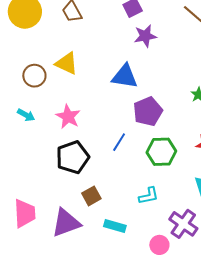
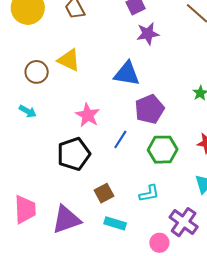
pink star: (68, 117) -> (88, 115), moved
brown square: (91, 196) -> (104, 193), moved

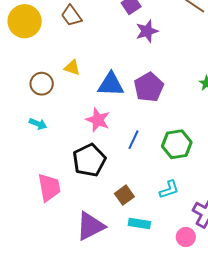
yellow triangle: (69, 60) -> (72, 68), size x0.7
blue triangle: (127, 74) -> (111, 84), moved
purple pentagon: (149, 109) -> (149, 87), moved
pink trapezoid: (25, 209) -> (49, 188), moved

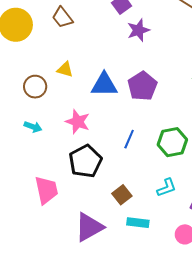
pink star: (98, 120) -> (78, 122), moved

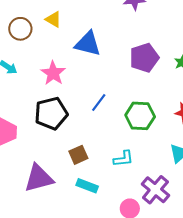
purple pentagon: (142, 86) -> (144, 58), moved

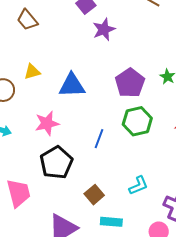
yellow triangle: (53, 19) -> (32, 72), turned -30
pink star: (53, 73) -> (47, 123), turned -30
green hexagon: (140, 116) -> (137, 121), moved

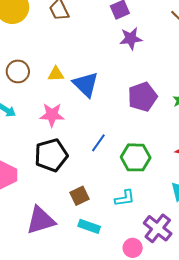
yellow triangle: (32, 72) -> (56, 74), moved
blue triangle: (72, 85) -> (86, 84), turned 32
green hexagon: (137, 121) -> (136, 157), moved

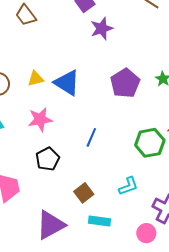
black pentagon: (51, 155) -> (48, 159), size x0.7
green hexagon: (136, 157) -> (150, 143), moved

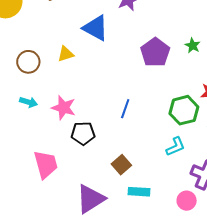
blue triangle: (67, 83) -> (96, 28), moved
pink star: (40, 119) -> (64, 108), moved, turned 30
black pentagon: (48, 159) -> (83, 133), turned 30
cyan L-shape: (128, 186) -> (175, 147), moved

